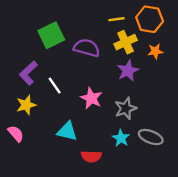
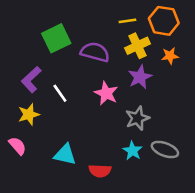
pink star: (91, 98) -> (106, 93), moved
cyan triangle: (67, 131) -> (65, 155), moved

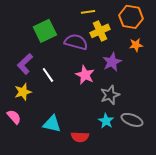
yellow line: (127, 21) -> (88, 12), moved
yellow cross: (137, 46) -> (100, 31), moved

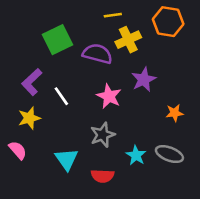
orange star: (136, 45) -> (175, 113), moved
gray star: (110, 95) -> (103, 135), moved
cyan triangle: (52, 124) -> (67, 159), turned 42

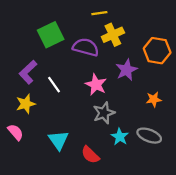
orange hexagon: (168, 22) -> (157, 51), moved
gray star: (103, 135) -> (104, 113), moved
red semicircle: (103, 176) -> (90, 155), turned 42

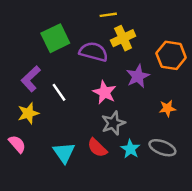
red semicircle: (90, 155) -> (97, 148), moved

